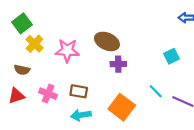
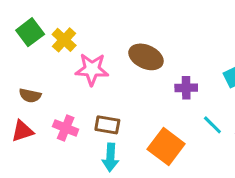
yellow cross: (34, 44) -> (64, 40), moved
purple cross: (118, 64) -> (186, 88), moved
cyan arrow: (81, 115) -> (110, 157), turned -78

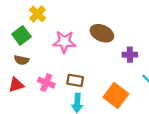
green square: (30, 32) -> (21, 35), moved
yellow cross: (64, 40) -> (38, 14), moved

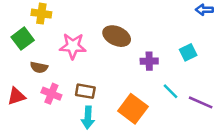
yellow cross: (38, 14) -> (41, 14), turned -35
brown semicircle: (21, 60) -> (39, 67), moved

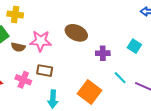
cyan square: (188, 52) -> (134, 46), turned -32
brown semicircle: (39, 67) -> (18, 47), moved
brown rectangle: (85, 91) -> (45, 71), moved

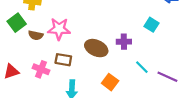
brown ellipse: (76, 33) -> (96, 48), moved
cyan square: (134, 46) -> (151, 25), moved
orange square: (90, 92) -> (110, 82), size x0.7

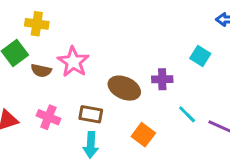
pink star: (59, 29) -> (73, 62), turned 30
brown rectangle: (63, 60) -> (91, 114), moved

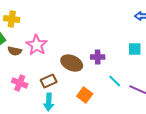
cyan square: (200, 56) -> (135, 49), moved, turned -32
brown rectangle: (91, 114) -> (49, 81), turned -35

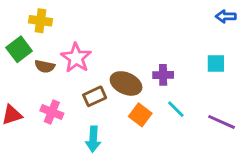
brown rectangle: (49, 81) -> (95, 96), moved
cyan line: (115, 81) -> (176, 109), moved
orange square: (85, 95) -> (140, 115), moved

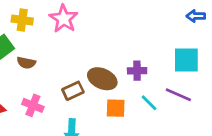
pink star: (76, 58) -> (64, 19), moved
cyan square: (216, 63) -> (186, 60), size x1.5
orange square: (140, 115) -> (116, 108), turned -35
purple line: (222, 122) -> (178, 95), moved

